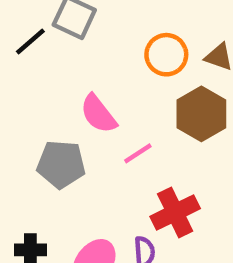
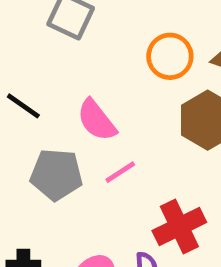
black line: (30, 42) -> (23, 106), moved, turned 76
pink line: (138, 153) -> (120, 172), moved

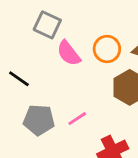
pink semicircle: (97, 120) -> (69, 53), moved

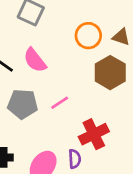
pink semicircle: (69, 53) -> (35, 60), moved

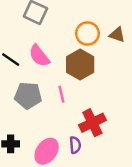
brown hexagon: (110, 73) -> (80, 64), moved
pink line: (60, 103) -> (61, 94), turned -70

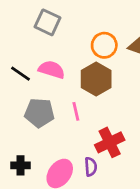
pink semicircle: (39, 56) -> (52, 70), turned 145

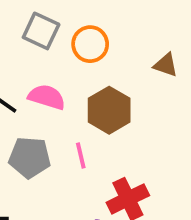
orange circle: (104, 45) -> (90, 44), moved

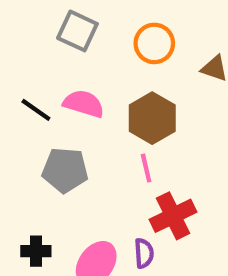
orange circle: (90, 44) -> (154, 43), moved
pink line: (81, 156) -> (146, 168), moved

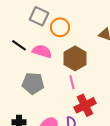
orange circle: (154, 43) -> (60, 27), moved
black line: (36, 110) -> (19, 45), moved

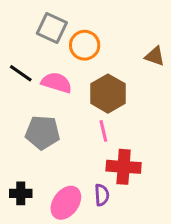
red cross: (85, 105) -> (124, 167), turned 30

